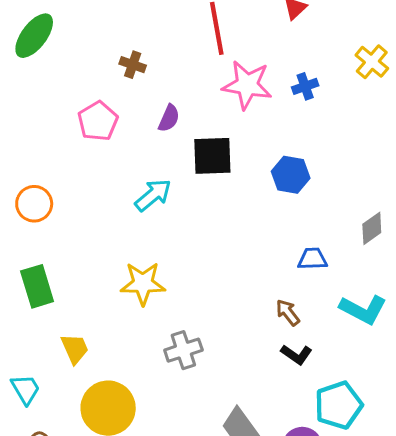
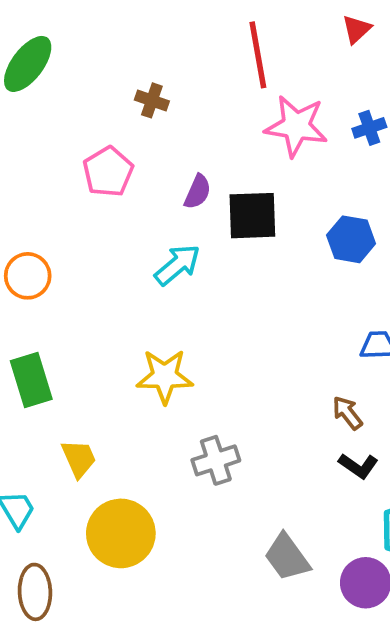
purple semicircle: (169, 118) -> (198, 192), moved

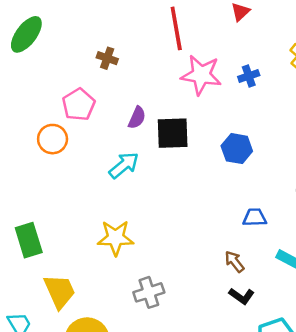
orange circle: (28, 276) -> (53, 139), moved
yellow trapezoid: (79, 459) -> (60, 291), size x1.4

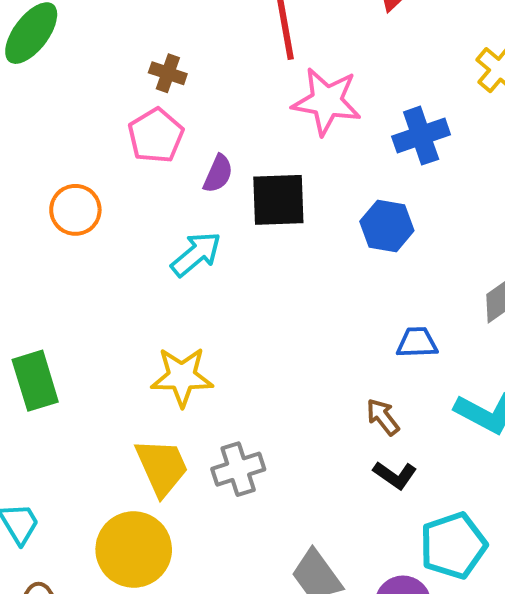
blue cross: (249, 76) -> (421, 136), moved, size x1.5
pink pentagon: (79, 105) -> (156, 136), moved
yellow trapezoid: (60, 291) -> (162, 467), moved

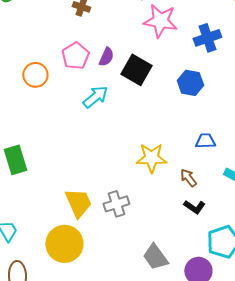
pink pentagon: (156, 136) -> (75, 56), moved
black square: (278, 200) -> (136, 70), turned 32
yellow star: (182, 377) -> (151, 158), moved

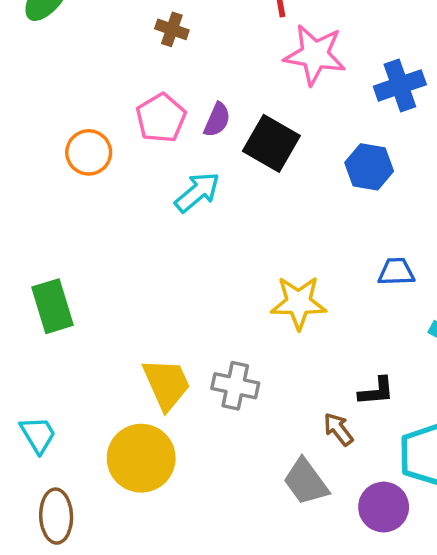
brown arrow: (188, 178) -> (338, 429), moved
gray cross: (116, 204) -> (235, 386), turned 30
black L-shape: (194, 207) -> (376, 391), turned -40

